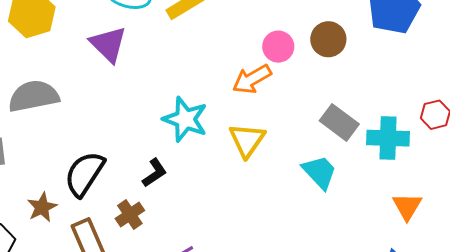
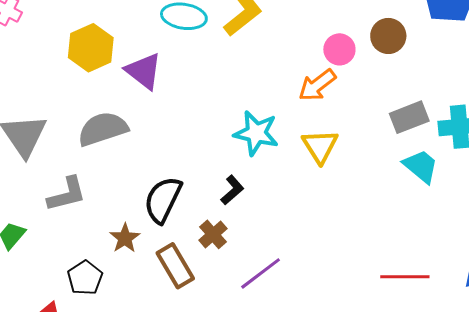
purple triangle: (108, 44) -> (144, 71), moved
gray rectangle: (339, 122) -> (409, 117), turned -51
cyan trapezoid: (320, 172) -> (421, 166), moved

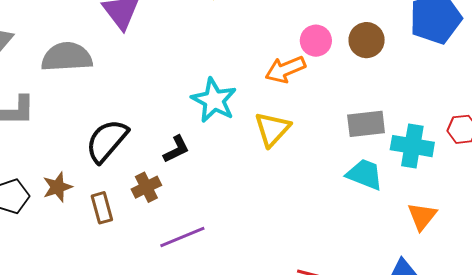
cyan trapezoid: (421, 166) -> (365, 174), turned -33
brown star: (125, 238) -> (57, 187), moved
brown rectangle: (175, 266) -> (102, 208), size x0.7

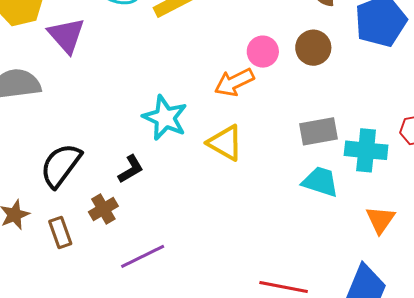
yellow triangle: (272, 129) -> (225, 143), turned -39

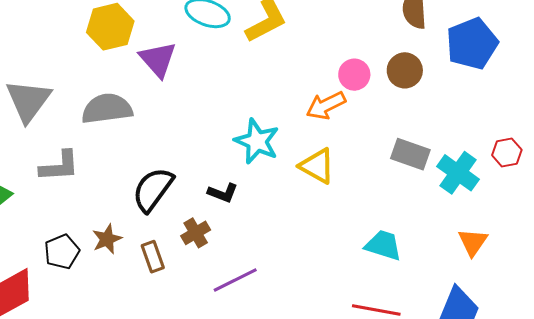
gray rectangle: (318, 131) -> (410, 154), turned 30
cyan cross: (366, 150) -> (458, 173), turned 30
black L-shape: (131, 169) -> (223, 193), turned 52
cyan trapezoid: (320, 182) -> (383, 245), moved

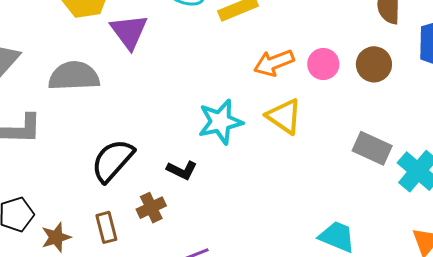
orange arrow: (326, 105) -> (274, 63), moved
cyan star: (257, 141) -> (220, 122), turned 30
yellow triangle: (317, 166) -> (284, 116), moved
brown star: (107, 239) -> (56, 237), moved

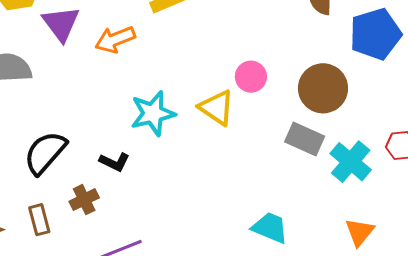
orange arrow: (274, 63) -> (115, 39), moved
pink circle: (323, 64) -> (251, 77), moved
brown circle: (374, 64) -> (323, 88), moved, size x1.4

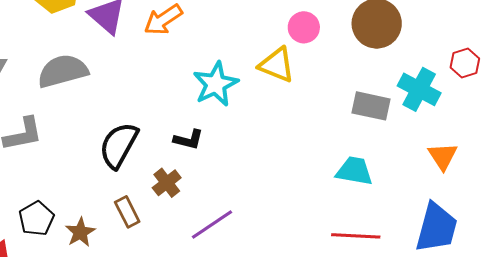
gray rectangle: (305, 139) -> (371, 106), moved

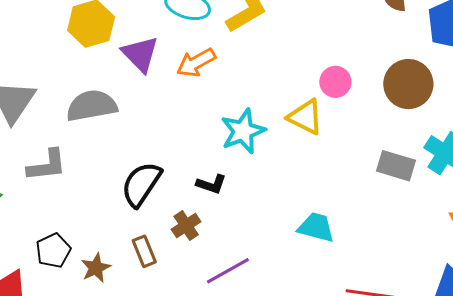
cyan trapezoid: (354, 171) -> (316, 227), moved

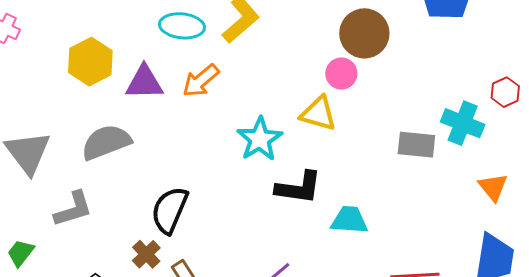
purple triangle: (140, 54) -> (144, 82), turned -36
brown circle: (408, 84) -> (364, 33), moved
black L-shape: (211, 184) -> (299, 188), moved, size x1.6
brown cross: (186, 225) -> (146, 254), moved

